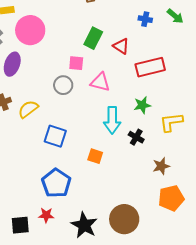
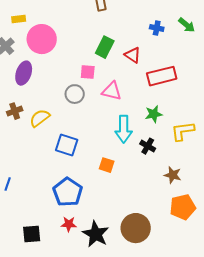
brown star: (161, 166) -> (173, 175), turned 30
red star: (46, 215) -> (69, 224), moved

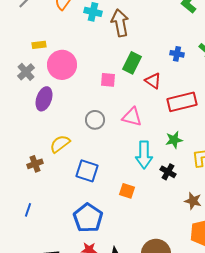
green rectangle: (105, 47) -> (132, 63), moved
pink square: (88, 72) -> (108, 80), moved
brown cross: (15, 111) -> (35, 164), moved

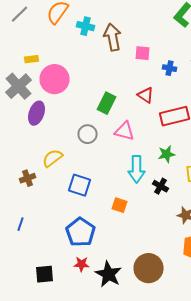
green rectangle: (132, 63) -> (106, 103), moved
gray cross: (26, 72) -> (18, 86), size x1.5
pink square: (108, 80) -> (142, 53), moved

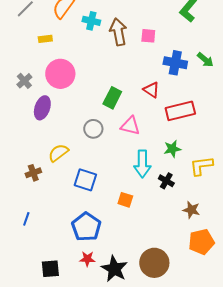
pink square: (142, 53) -> (148, 36), moved
yellow rectangle: (32, 59) -> (45, 39), moved
blue cross: (170, 68) -> (175, 63), size x1.6
gray cross: (18, 86) -> (24, 81), size x0.6

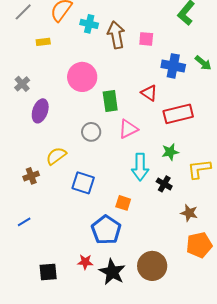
pink circle: (60, 74) -> (82, 77), moved
green rectangle: (112, 98) -> (110, 101), turned -35
pink triangle: (130, 126) -> (128, 129), turned -40
blue line: (26, 219) -> (24, 222), turned 40
blue pentagon: (86, 227) -> (106, 230), moved

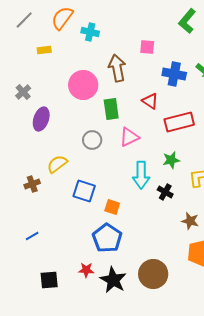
brown arrow: (116, 35) -> (117, 68), moved
orange square: (123, 203) -> (112, 207), moved
blue line: (24, 222) -> (32, 236), moved

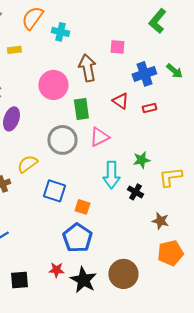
blue cross: (174, 74) -> (144, 74), turned -30
red rectangle: (179, 122) -> (149, 108), moved, size x0.5
gray circle: (92, 140) -> (62, 140), size x1.5

